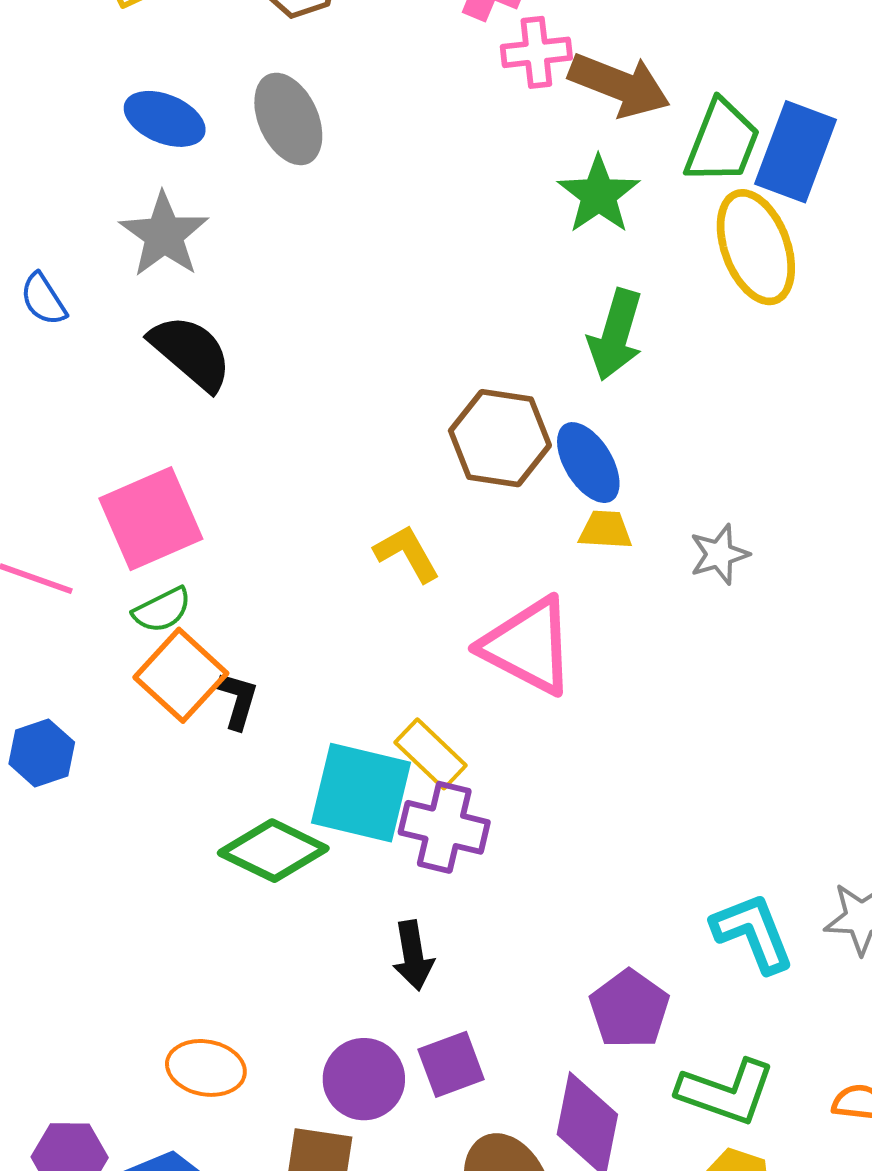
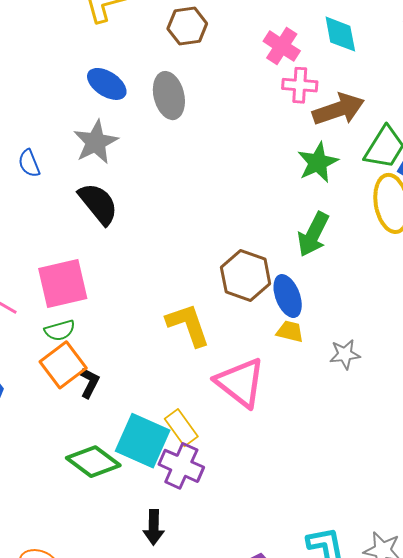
brown arrow: (619, 85) -> (338, 109), turned -51
yellow L-shape: (407, 553) -> (188, 325), size x1.4

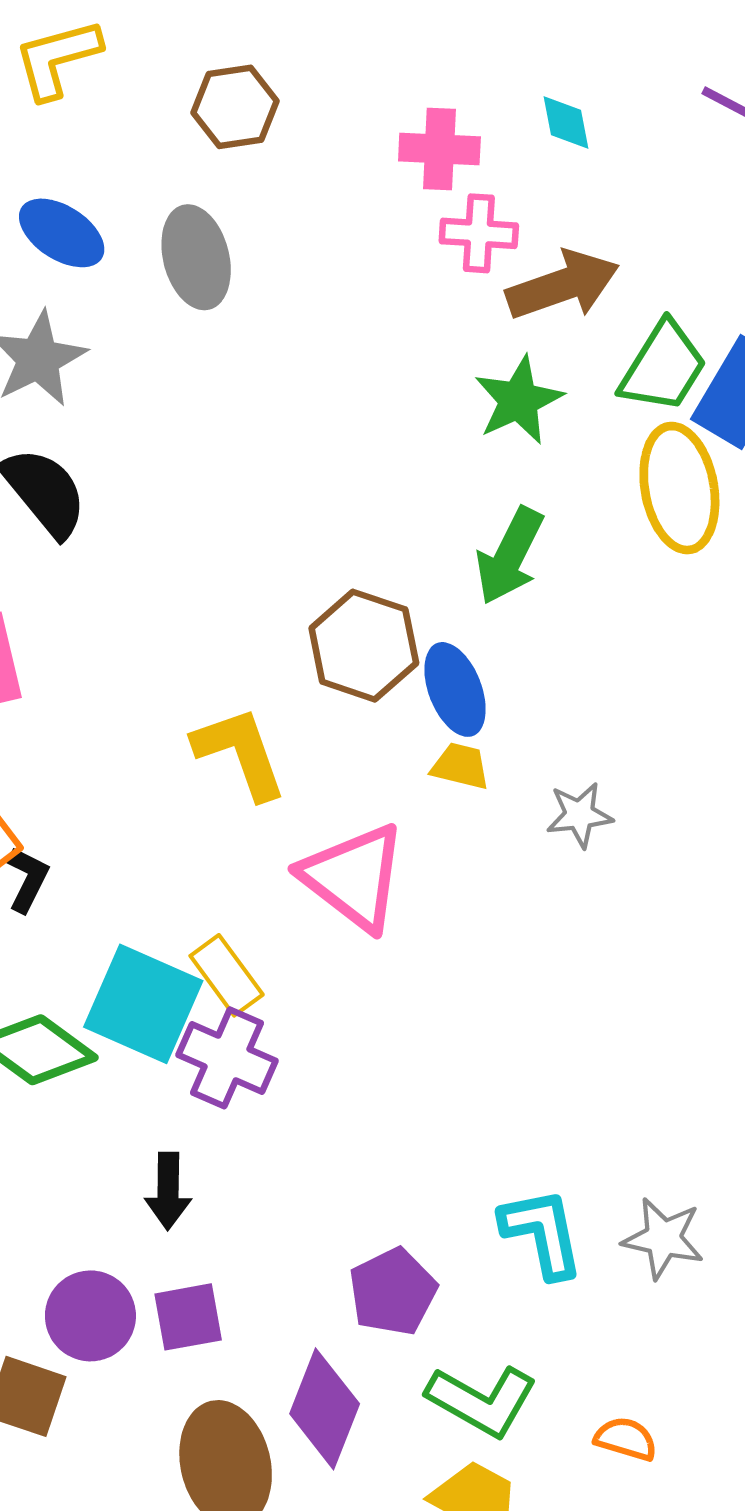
cyan diamond: (340, 34) -> (566, 122), size x0.7
pink cross: (282, 46) -> (439, 149), turned -30

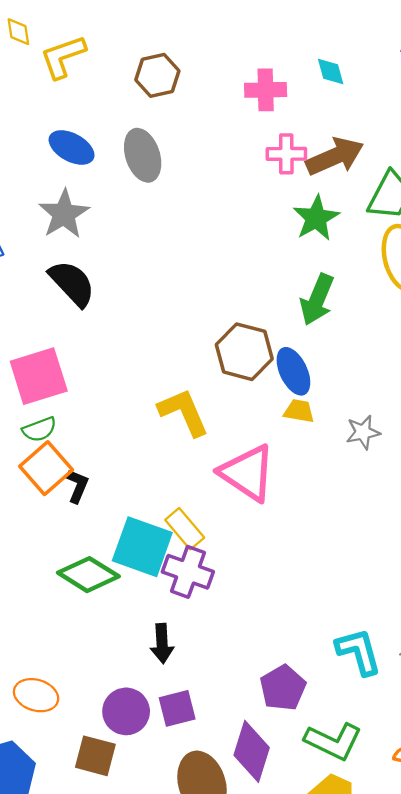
pink cross: (479, 233) -> (286, 154), moved

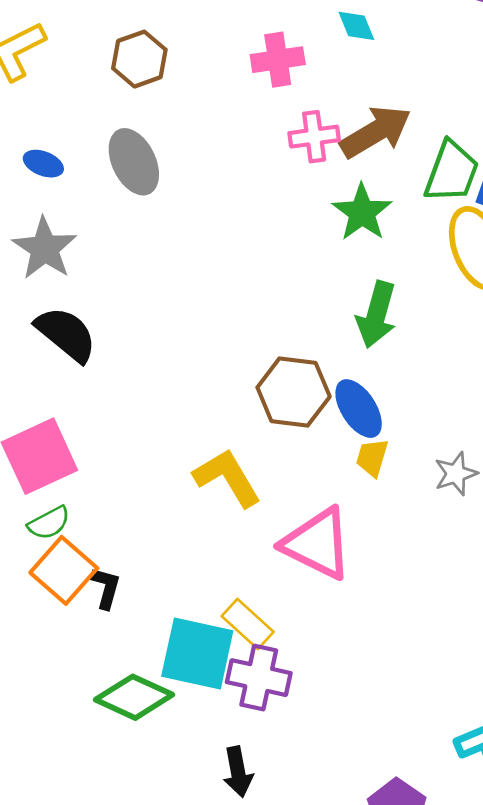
blue ellipse: (72, 147) -> (43, 164), size x0.7
yellow trapezoid: (299, 411) -> (372, 458), turned -76

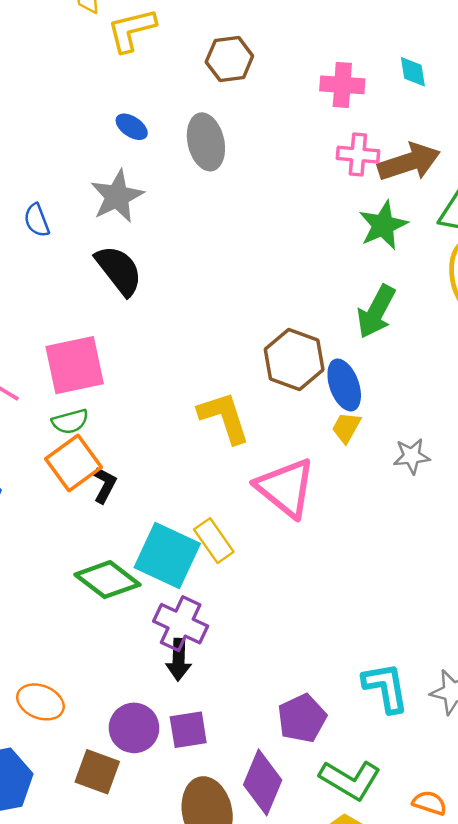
purple cross: (259, 678) -> (181, 624), moved

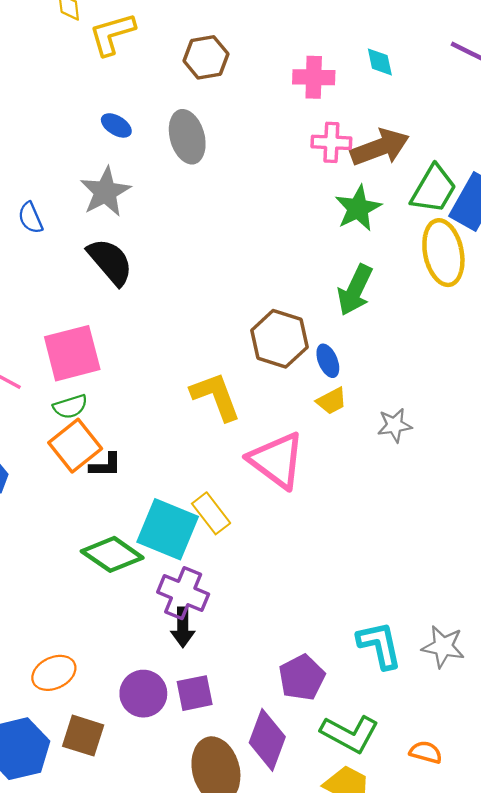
blue ellipse: (344, 385) -> (328, 361), size x0.7
yellow trapezoid: (346, 428) -> (332, 401), turned -144
black L-shape: (105, 485) -> (106, 465), turned 64
orange ellipse: (40, 702) -> (54, 673), turned -45
brown square: (97, 772) -> (83, 736), moved

